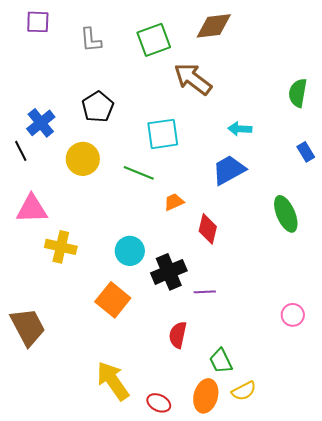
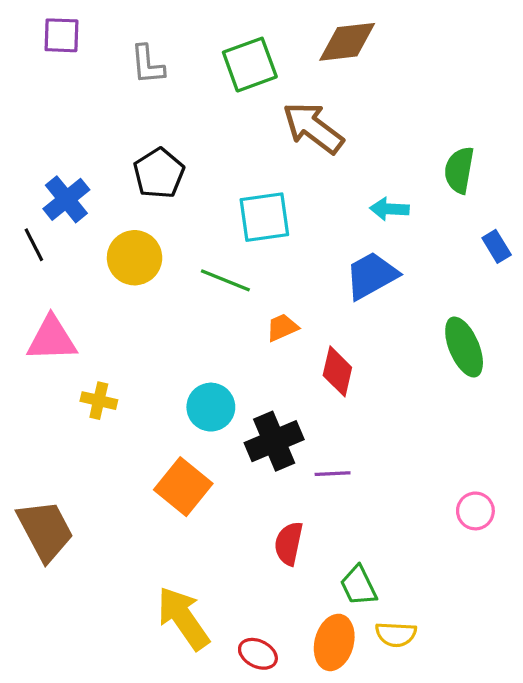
green semicircle: (298, 93) -> (459, 170), moved
yellow cross: (61, 247) -> (99, 401), size x0.7
yellow semicircle: (244, 391) -> (396, 634), turned 30

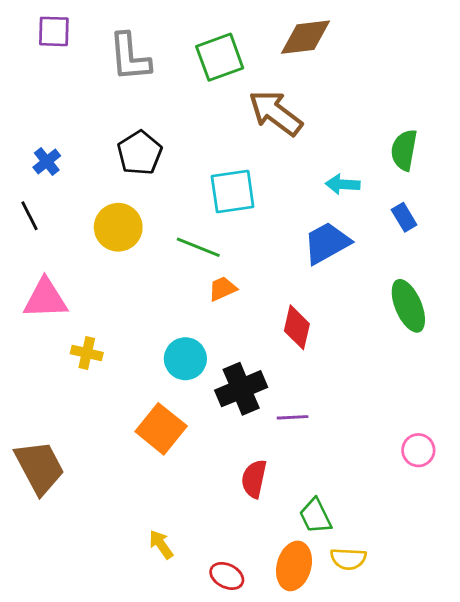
gray L-shape: (148, 65) -> (130, 57), size x1.4
blue cross: (66, 199) -> (47, 161), moved, size x0.7
blue rectangle: (497, 246) -> (404, 217), moved
orange trapezoid: (282, 328) -> (223, 289), moved
yellow arrow: (183, 618) -> (161, 545), size x0.5

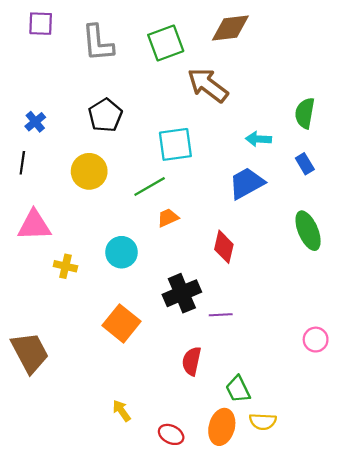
black line: (30, 216) -> (22, 163), turned 35
green line: (198, 247) -> (150, 186), turned -52
cyan circle: (185, 359) -> (122, 252), moved

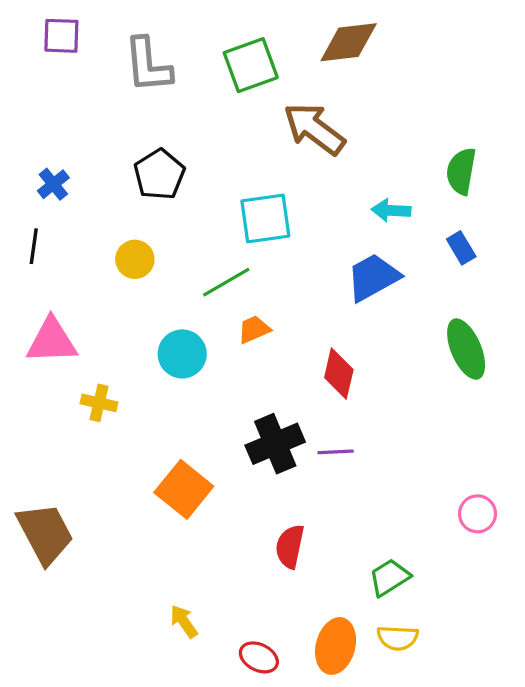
yellow circle: (89, 171) -> (135, 259), size x0.7
cyan circle: (122, 252) -> (182, 354), moved
purple line: (221, 315) -> (336, 452), moved
green trapezoid: (238, 389) -> (389, 577), moved, turned 84

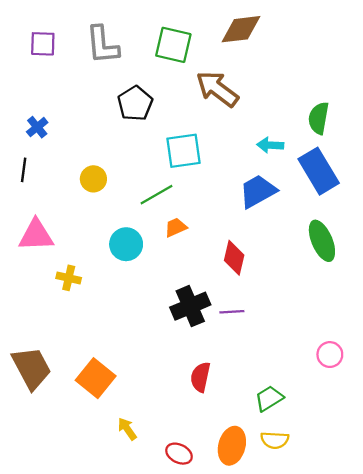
purple square: (61, 36) -> (43, 44), moved
green square: (251, 65) -> (173, 45), turned 33
black pentagon: (159, 174) -> (135, 103), moved
blue rectangle: (461, 248) -> (319, 171), size x2.0
orange square: (184, 489) -> (96, 378), moved

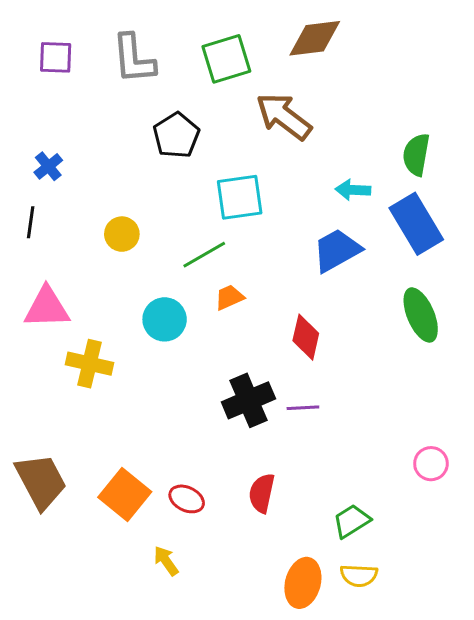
green square: (173, 45) -> (226, 59), turned -30
yellow cross: (69, 278) -> (89, 364), size x1.4
red ellipse: (179, 454) -> (187, 499), moved

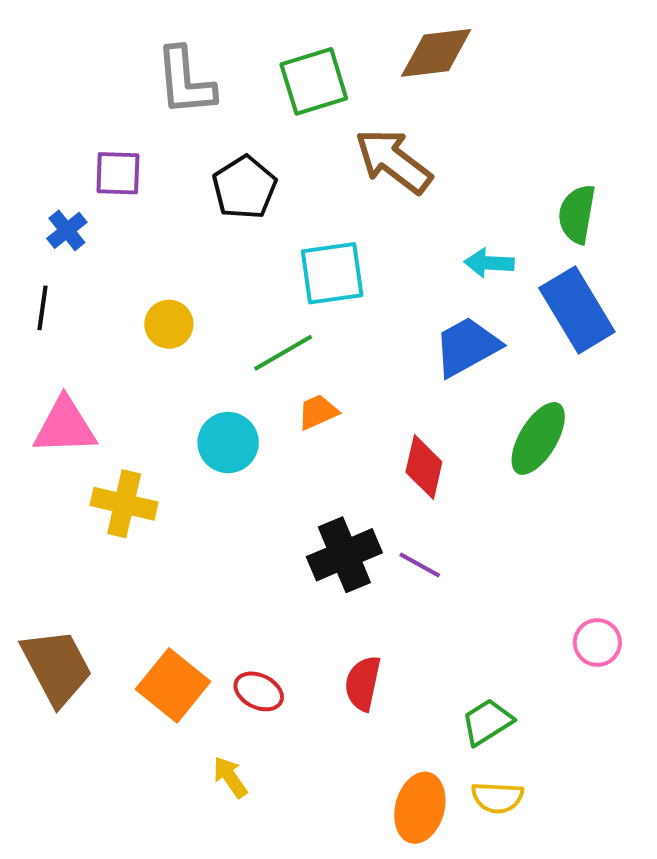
purple square: (56, 57) -> (118, 173), moved
green ellipse: (421, 315) -> (538, 438), moved, turned 54
purple line: (303, 408) -> (420, 565), turned 32

